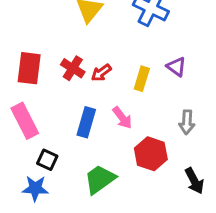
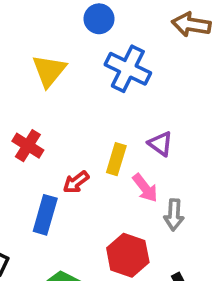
red arrow: (101, 73) -> (76, 182), moved
pink arrow: (122, 118) -> (145, 188), moved

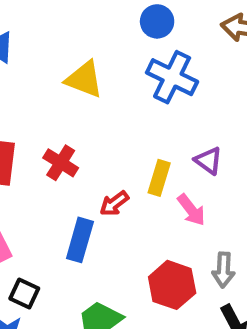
blue circle: (99, 19) -> (157, 21), moved
yellow triangle: (49, 71) -> (84, 79), turned -48
gray arrow: (174, 215) -> (223, 270), moved

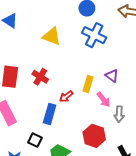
gray arrow: (223, 270) -> (119, 114), moved
black square: (24, 293) -> (35, 140), moved

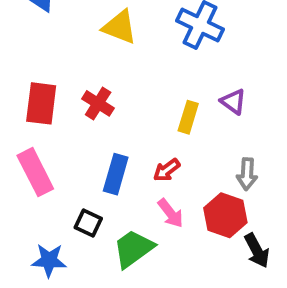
red arrow: (66, 96) -> (167, 170), moved
pink arrow: (104, 100) -> (171, 213), moved
red hexagon: (94, 136) -> (225, 215), moved

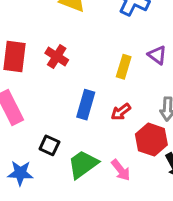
red arrow: (167, 170) -> (121, 112), moved
blue rectangle: (116, 174) -> (86, 105), moved
pink arrow: (171, 213) -> (121, 170), moved

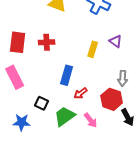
red cross: (57, 57) -> (47, 42), turned -35
red arrow: (121, 112) -> (81, 93), moved

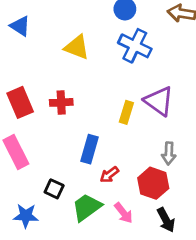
purple triangle: (116, 41) -> (159, 101), size x1.6
red rectangle: (18, 42) -> (20, 102), turned -30
black arrow: (128, 117) -> (166, 220), moved

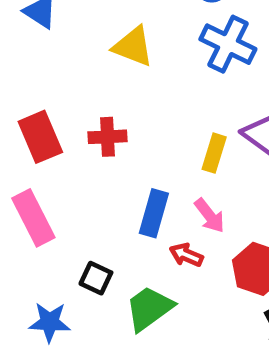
red arrow: (109, 175) -> (186, 255), turned 60
pink arrow: (123, 213) -> (209, 216), moved

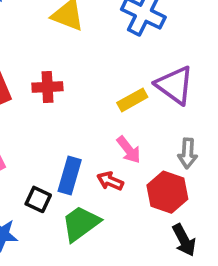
yellow rectangle: (214, 153) -> (132, 100), turned 44
blue rectangle: (154, 213) -> (70, 176), moved

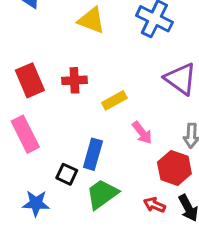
yellow rectangle: (132, 100) -> (114, 100), moved
red arrow: (110, 181) -> (154, 205), moved

